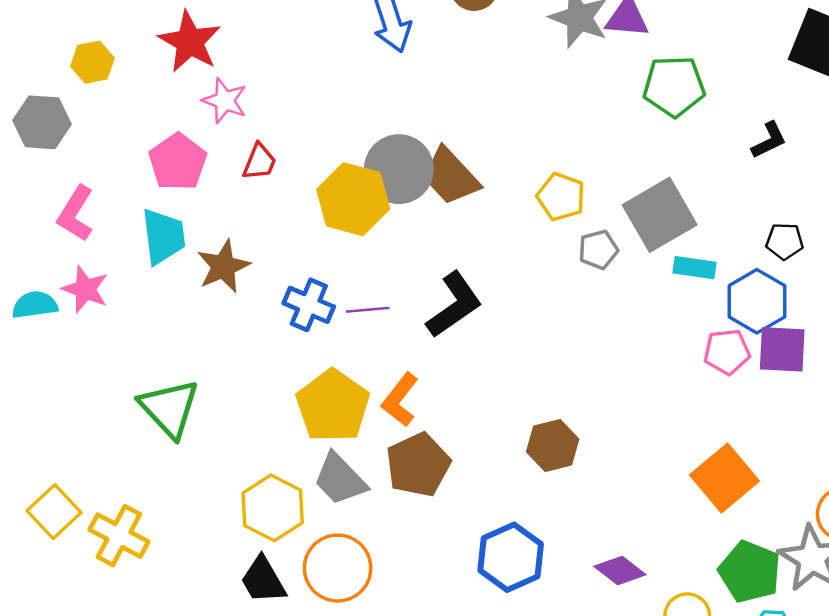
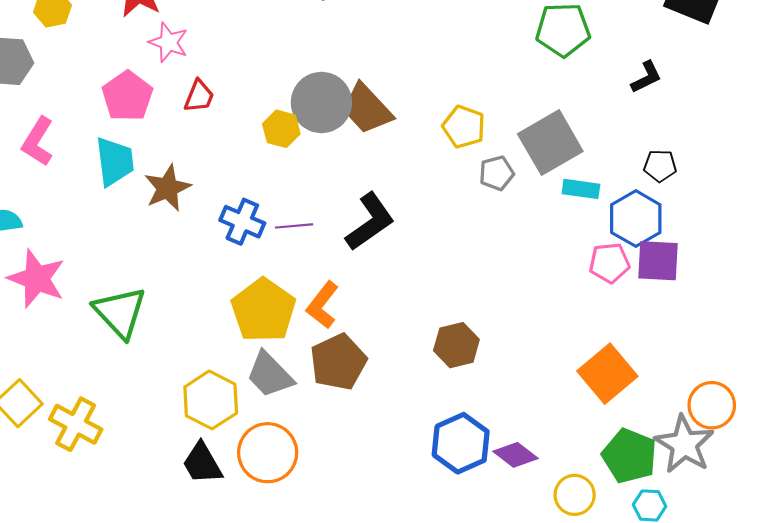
yellow hexagon: (353, 199) -> (281, 129), size x0.6
pink star: (85, 289) -> (37, 279), moved, size x1.4
blue hexagon: (511, 557) -> (461, 443), moved

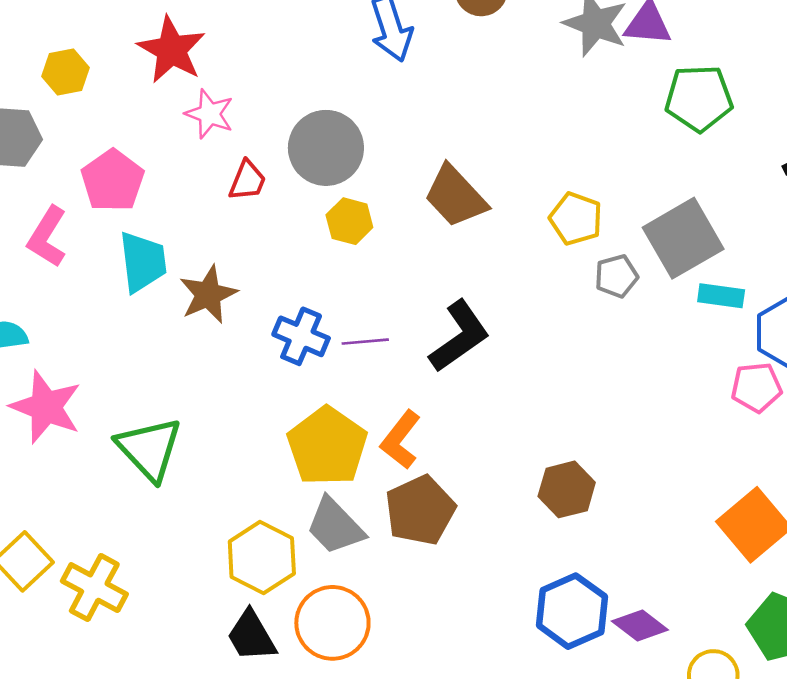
pink pentagon: (127, 96) -> (113, 181), moved
gray circle: (321, 102) -> (326, 148), moved

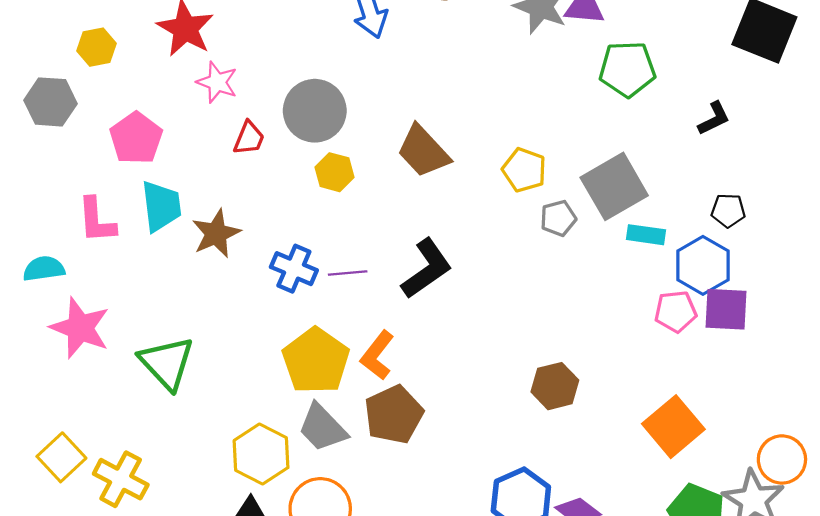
pink L-shape: (47, 237) -> (97, 220), moved, turned -36
brown hexagon: (567, 489) -> (555, 386), moved

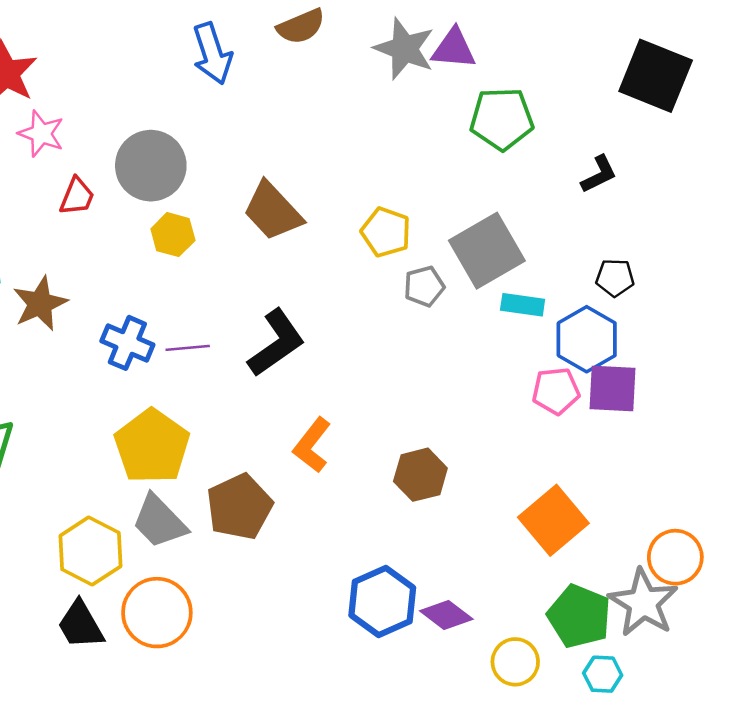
orange L-shape: (377, 355) -> (312, 445), moved

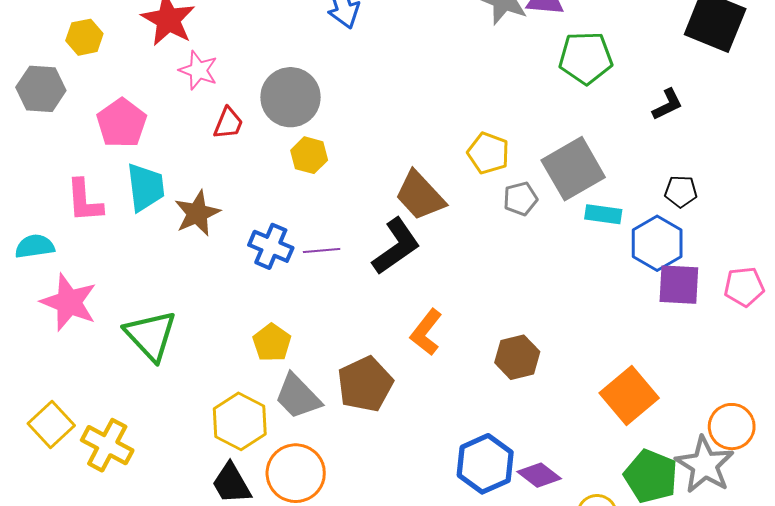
brown trapezoid: (273, 211) -> (420, 196), moved
pink pentagon: (556, 391) -> (744, 287), moved
yellow pentagon: (152, 446) -> (272, 343), moved, size x0.6

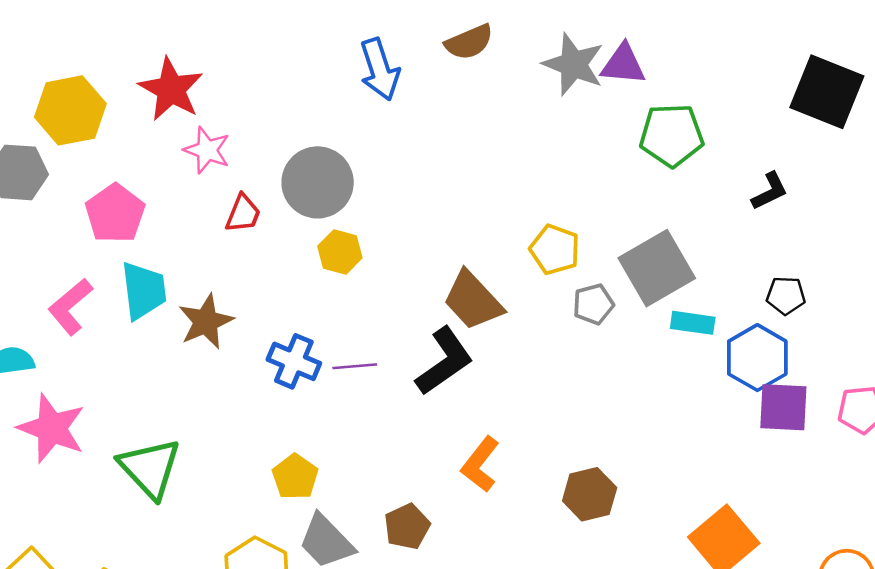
yellow hexagon: (84, 37) -> (70, 110), size x1.6
pink L-shape: (84, 201) -> (70, 307), turned 54
brown pentagon: (365, 384) -> (407, 527), size x0.7

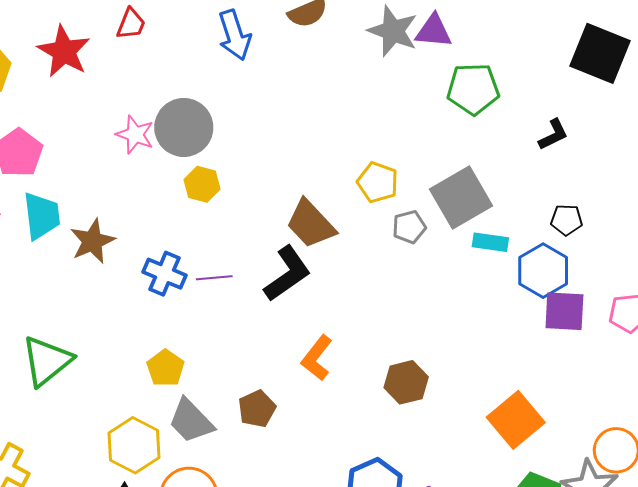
pink star: (207, 150) -> (135, 135), moved
red trapezoid: (243, 213) -> (131, 24), moved
green triangle: (150, 468) -> (47, 361), turned 34

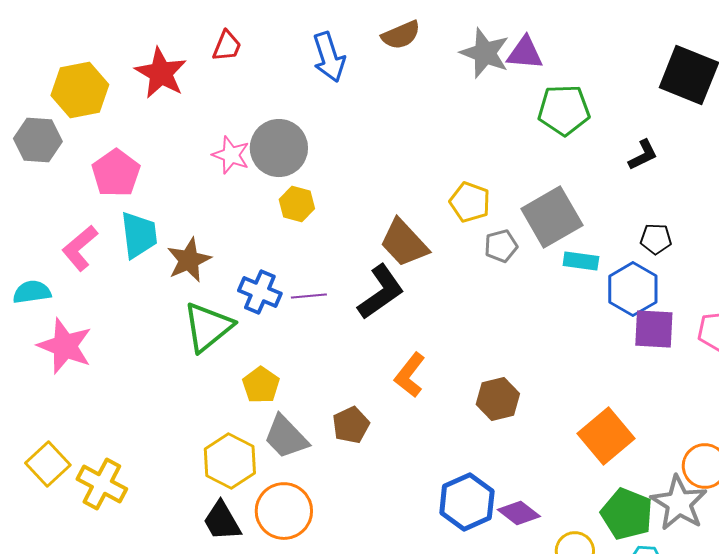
green triangle: (47, 361) -> (208, 327), moved

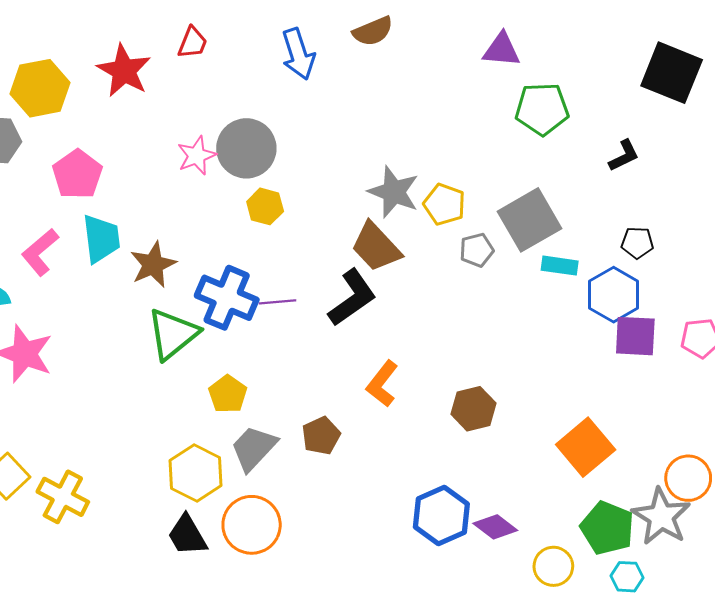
gray star: (485, 53) -> (394, 192), moved
pink star: (231, 155) -> (197, 156), turned 30
blue cross: (260, 292) -> (227, 298), size x1.4
gray trapezoid: (286, 437) -> (254, 448), turned 87

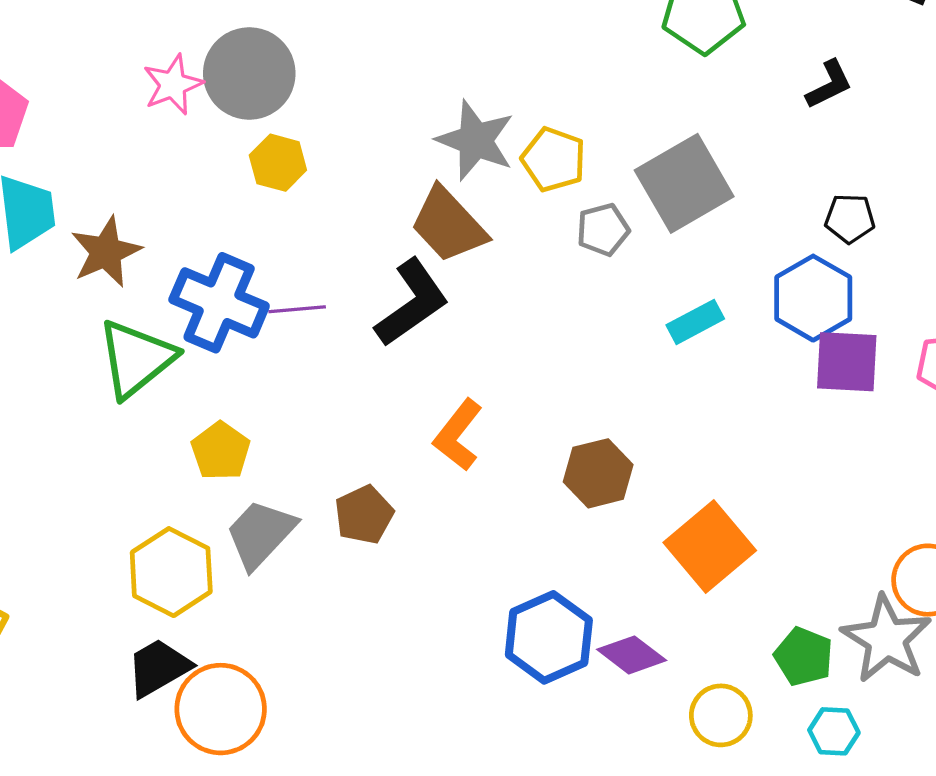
cyan rectangle: (560, 266) -> (695, 322), moved, turned -36
orange square: (586, 447) -> (710, 547), moved
orange circle: (252, 525) -> (221, 709), moved
green pentagon: (607, 528) -> (804, 656), size x0.7
black trapezoid: (187, 535) -> (158, 668), turned 90

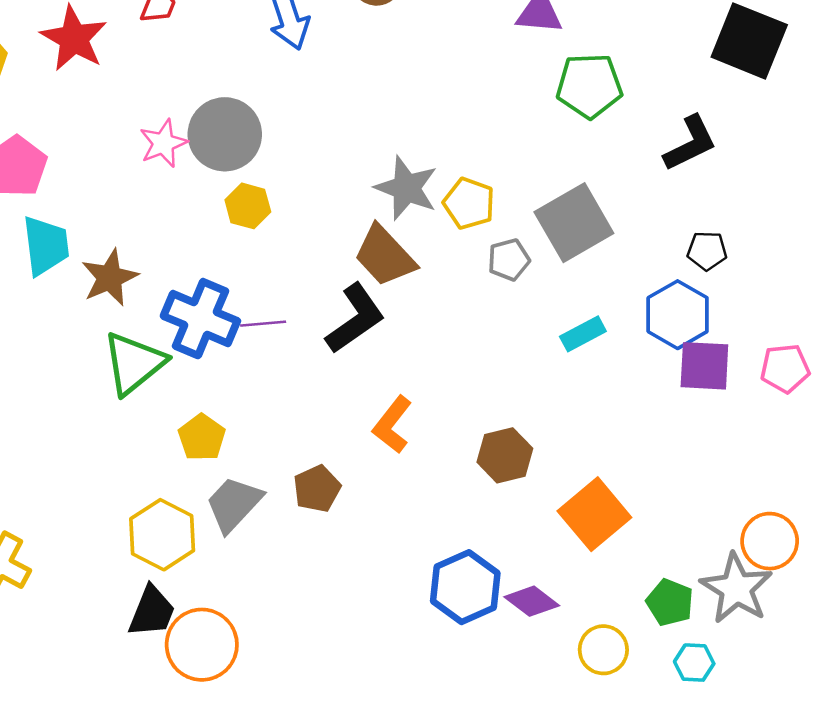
black L-shape: (829, 85) -> (690, 143), size x1.4
black trapezoid: (158, 668) -> (152, 611), turned 142

